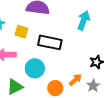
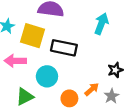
yellow square: (21, 32) -> (33, 36), size x1.6

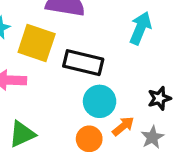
cyan circle: (47, 76) -> (100, 101), moved

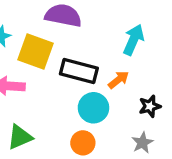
orange arrow: (123, 126) -> (119, 80), moved

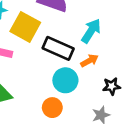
cyan arrow: (134, 40) -> (91, 31), moved

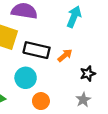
cyan arrow: (91, 31) -> (74, 17), moved
cyan circle: (65, 80) -> (26, 78), moved

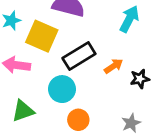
black rectangle: (37, 50) -> (79, 56), turned -50
black star: (88, 74) -> (140, 79), moved

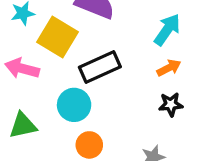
orange arrow: (114, 66) -> (169, 68), moved

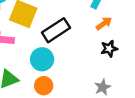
orange circle: (89, 145) -> (44, 86), moved

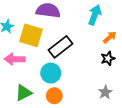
orange arrow: (104, 23) -> (110, 37), moved

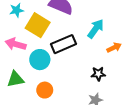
cyan arrow: (95, 15) -> (96, 29), moved
black star: (108, 58) -> (98, 74), moved
cyan circle: (51, 73) -> (40, 60), moved

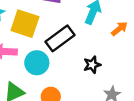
black star: (98, 74) -> (92, 65), moved

